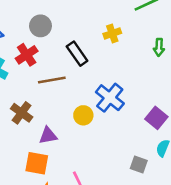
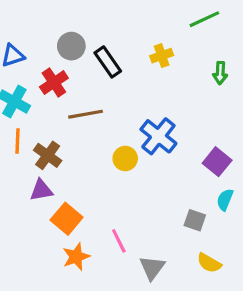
black rectangle: (77, 54) -> (108, 62), moved
purple triangle: (48, 135) -> (41, 190), moved
orange square: (37, 163) -> (67, 219), turned 30

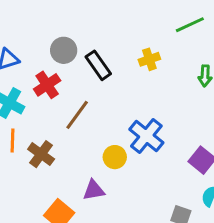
brown line: (86, 114) -> (77, 115), turned -44
purple triangle: (41, 190) -> (94, 190), moved

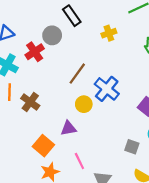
gray circle: (64, 50) -> (52, 35), moved
black rectangle: (98, 65) -> (72, 16), moved
brown line: (77, 115) -> (77, 74), moved

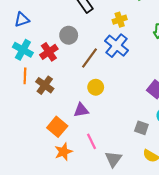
gray circle: (52, 35) -> (69, 35), moved
red cross: (35, 52) -> (49, 52), moved
blue cross: (107, 89) -> (116, 46), moved

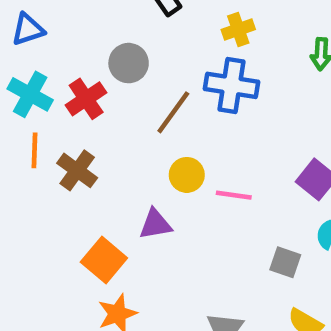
blue cross: (116, 46) -> (232, 85), turned -30
pink line: (92, 141) -> (234, 195), moved, turned -56

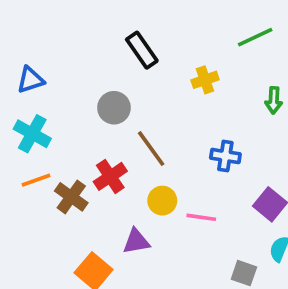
blue cross: (232, 85) -> (225, 156), moved, size x0.7
red cross: (86, 99) -> (110, 176), moved
brown line: (173, 112) -> (151, 149), turned -72
orange line: (35, 150) -> (36, 180), turned 68

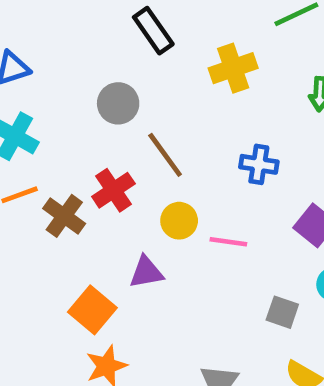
yellow cross: (205, 80) -> (233, 68), size x1.4

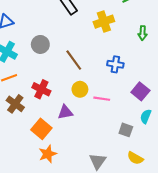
gray circle: (118, 103) -> (40, 44), moved
red cross: (113, 190) -> (41, 89), moved, turned -30
brown cross: (64, 216) -> (15, 104), moved

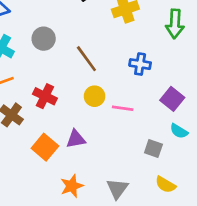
green arrow: (142, 33) -> (175, 24), size x1.5
purple triangle: (65, 112) -> (76, 139), moved
cyan semicircle: (146, 116) -> (179, 131), turned -80
orange star: (48, 154) -> (72, 186), moved

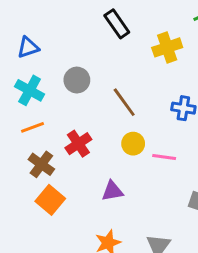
red cross: (45, 96) -> (78, 144), turned 30
orange square: (45, 147) -> (50, 200), moved

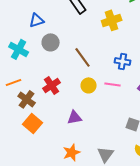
blue triangle: (28, 47) -> (37, 20), moved
orange line: (33, 127) -> (14, 82), moved
pink line: (164, 157) -> (113, 84), moved

